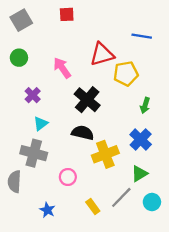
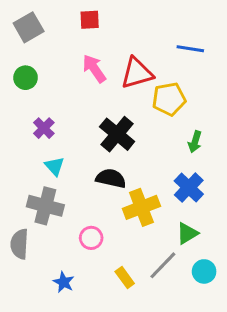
pink arrow: (62, 68) -> (94, 69), moved
cyan triangle: (41, 124) -> (55, 166), turned -35

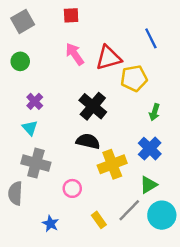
blue line: (190, 49) -> (151, 38), turned 55
cyan triangle: (55, 166) -> (30, 128), moved
cyan circle: (204, 271) -> (162, 215), size x1.5

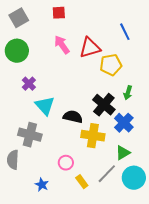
green circle: (20, 61) -> (17, 51), size x1.5
black cross: (93, 106) -> (104, 105), moved
cyan triangle: (30, 128) -> (45, 106), moved, size x1.5
yellow cross: (112, 164) -> (93, 136), turned 30
pink circle: (72, 188) -> (66, 163), moved

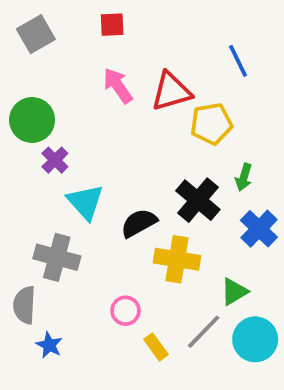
green circle: (17, 51) -> (32, 120), moved
black semicircle: (73, 117) -> (139, 223), turned -42
blue cross: (124, 123) -> (259, 229), moved
blue star: (42, 185) -> (49, 345), moved

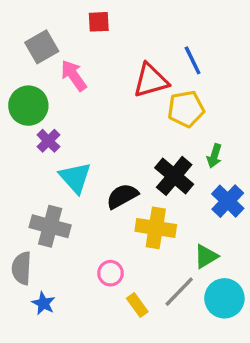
gray square: (36, 34) -> (42, 47), moved
blue line: (238, 61) -> (193, 60), moved
pink arrow: (118, 86) -> (74, 75), moved

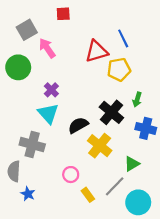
purple cross: (48, 141) -> (51, 90), moved
blue cross: (228, 201) -> (146, 128), turned -30
yellow cross: (156, 228) -> (100, 146), turned 30
cyan circle: (224, 298) -> (138, 202), moved

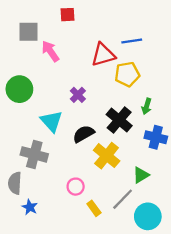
gray square: (27, 30) -> (29, 32), turned 30
blue line: (123, 38) -> (132, 41), turned -72
green circle: (18, 67) -> (19, 89), moved
purple cross: (51, 90) -> (78, 95), moved

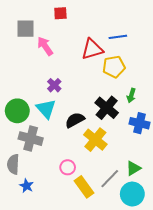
green circle: (19, 89) -> (17, 111), moved
purple cross: (78, 95) -> (54, 85), moved
green triangle: (141, 175) -> (133, 168), moved
yellow rectangle: (94, 208) -> (84, 187), size x1.5

